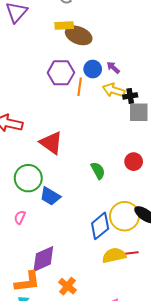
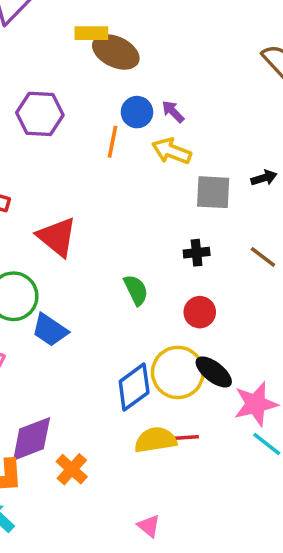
purple hexagon: (61, 73) -> (40, 114), moved
black cross: (130, 96) -> (197, 253), moved
red circle: (134, 162) -> (200, 312), moved
orange cross: (67, 286) -> (72, 469), moved

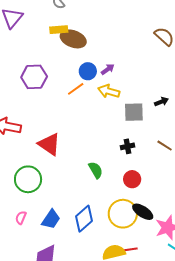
purple arrow: (173, 112) -> (108, 69), turned 104
orange line: (113, 142) -> (76, 89), turned 48
blue trapezoid: (50, 330) -> (51, 219), moved, turned -85
blue diamond: (134, 387) -> (84, 219), moved

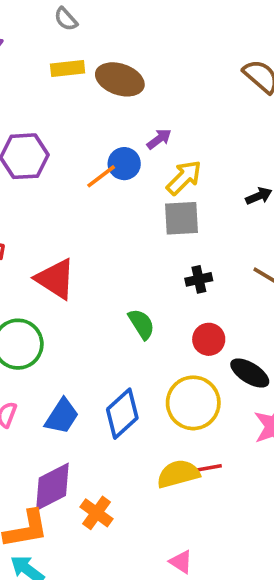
brown ellipse: (73, 39) -> (120, 79), moved
blue circle: (88, 71) -> (124, 164), moved
yellow arrow: (109, 91) -> (184, 178), moved, turned 120
gray square: (134, 112) -> (181, 218), moved
black ellipse: (143, 212) -> (250, 373), moved

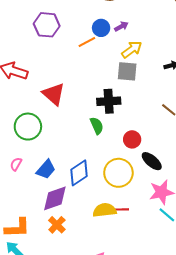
blue circle: (124, 164) -> (101, 28), moved
black cross: (199, 279) -> (109, 101), moved, size x1.6
purple diamond: (52, 487) -> (55, 198), moved

